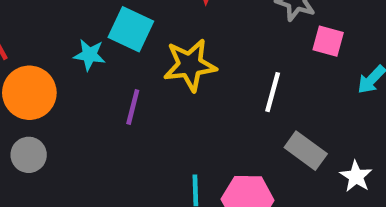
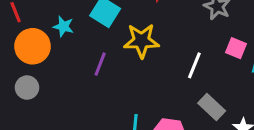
pink square: (328, 41) -> (236, 48), moved
cyan star: (89, 55) -> (63, 26), moved

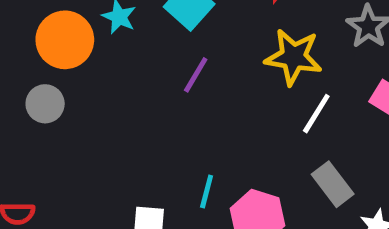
yellow star: (142, 41) -> (294, 57), moved
purple line: (100, 64) -> (196, 75), moved

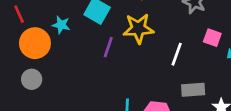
yellow star: (294, 57) -> (138, 28), moved
gray rectangle: (333, 184) -> (193, 90), turned -45

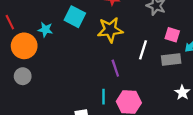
purple line: (108, 47) -> (115, 68), moved, turned -35
gray rectangle: (193, 90) -> (171, 59), moved

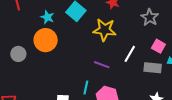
orange circle: (24, 46) -> (46, 40), moved
purple line: (115, 68) -> (102, 65), turned -63

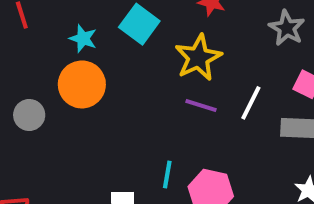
yellow star: (105, 30) -> (198, 58), turned -30
purple line: (102, 65) -> (201, 106), moved

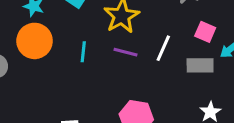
cyan line: (167, 174) -> (83, 52), moved

